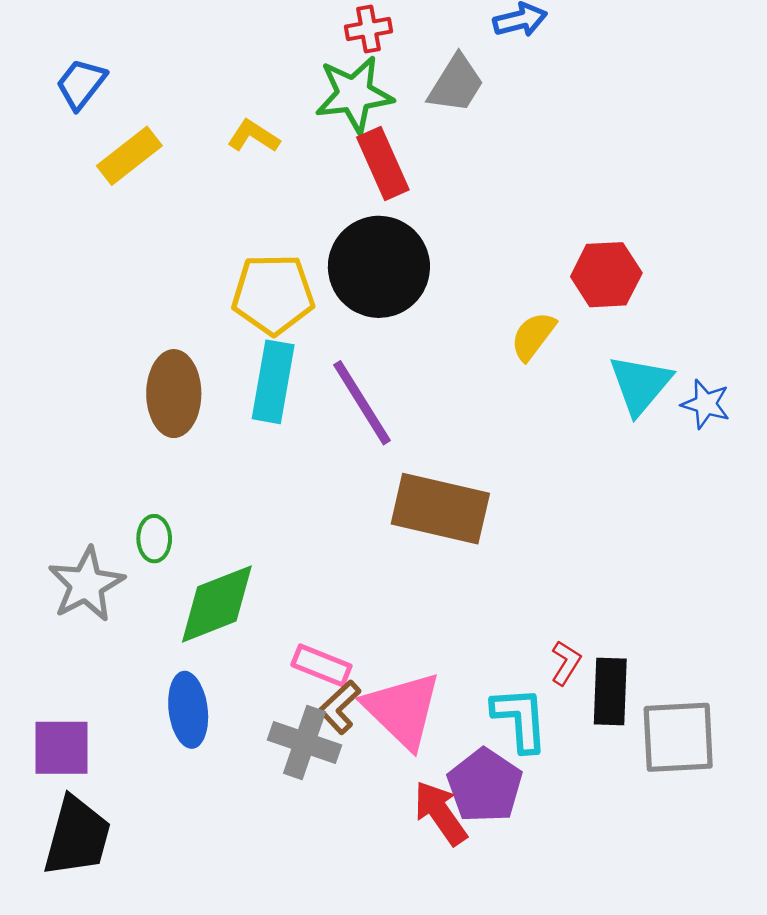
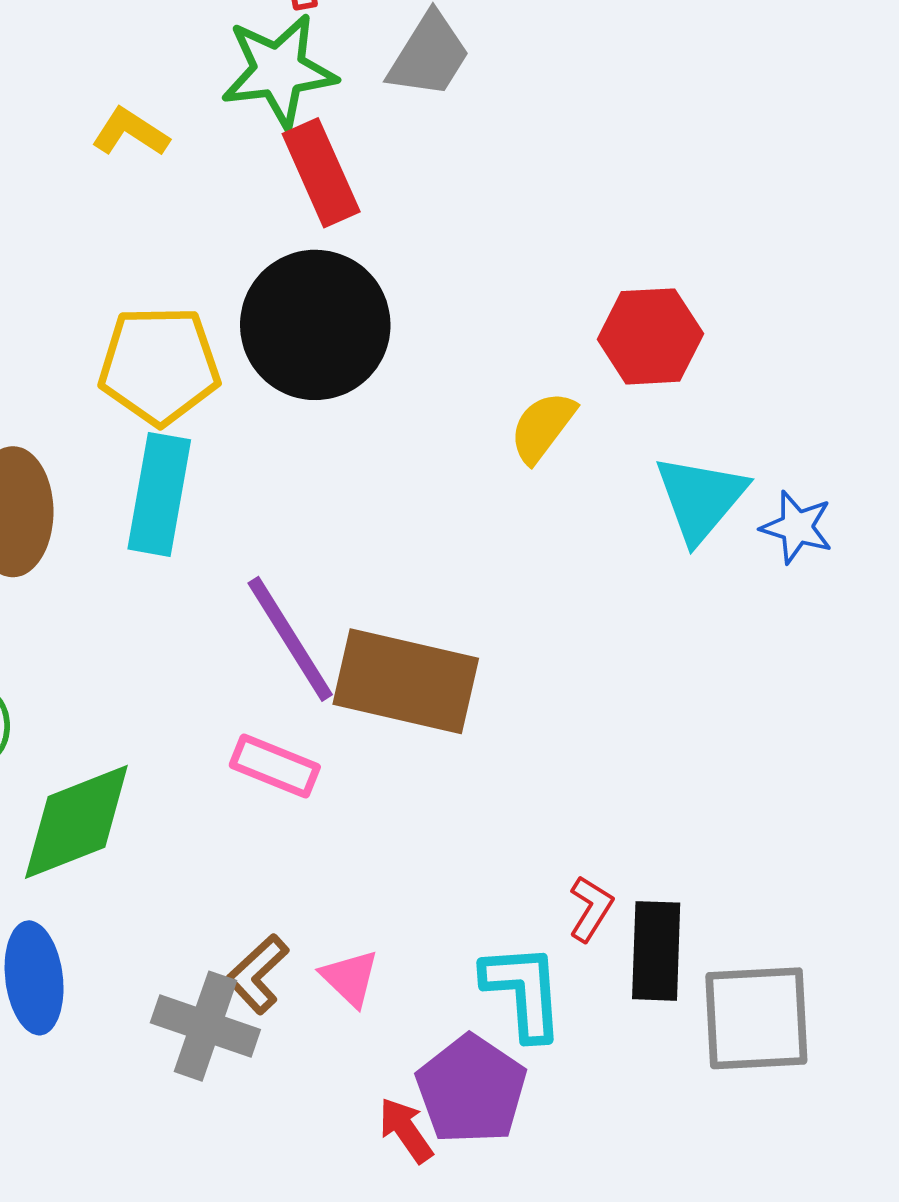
purple line: (362, 403) -> (290, 639), moved
pink rectangle: (321, 665) -> (275, 766), moved
pink triangle: (402, 710) -> (350, 978), size x0.5
red arrow: (440, 813) -> (406, 1130), size x0.7

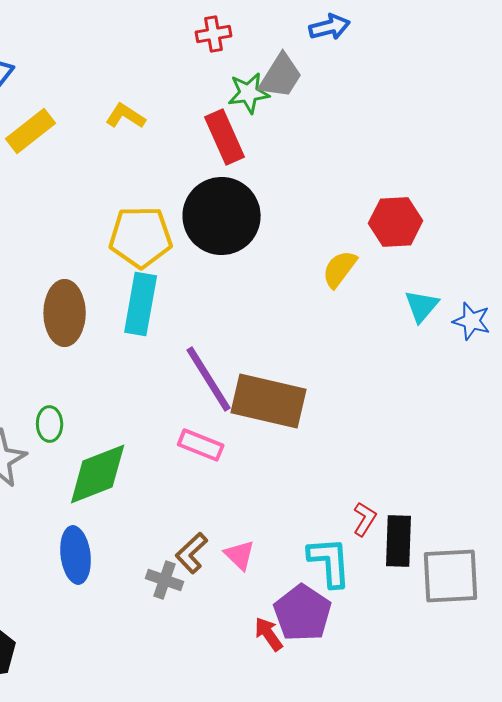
green star: (279, 71) -> (249, 93), moved, size x0.7
cyan triangle: (701, 498) -> (422, 306), size x0.7
gray cross: (205, 1026) -> (165, 580), size x0.7

